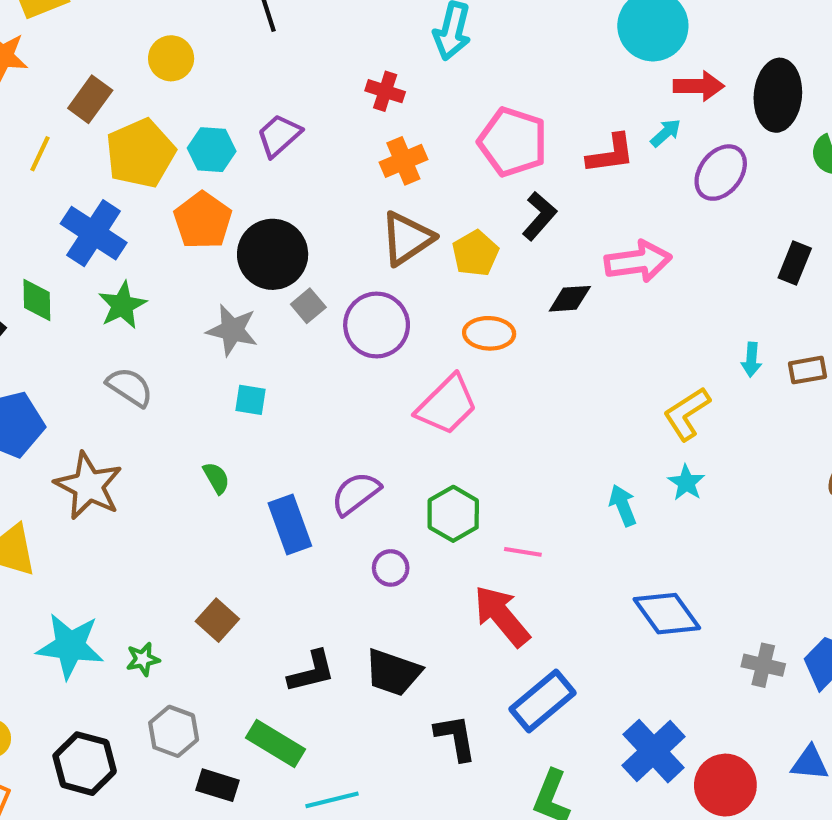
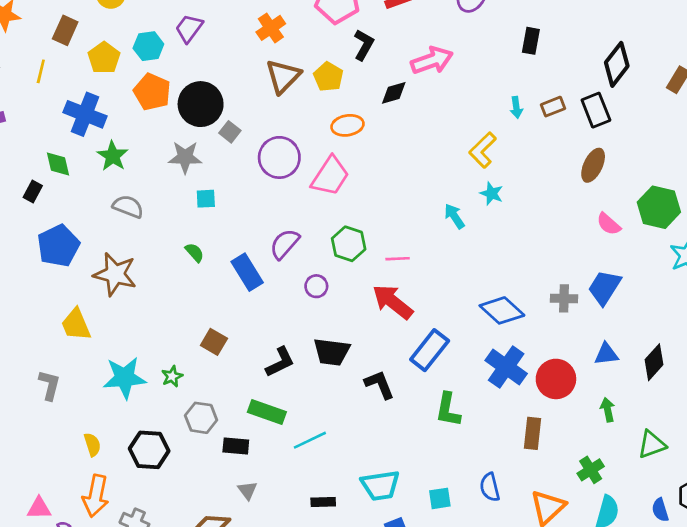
yellow pentagon: (140, 153) -> (104, 58), size x0.7
purple circle: (377, 325) -> (279, 157), moved
blue diamond: (667, 614) -> (502, 310), moved

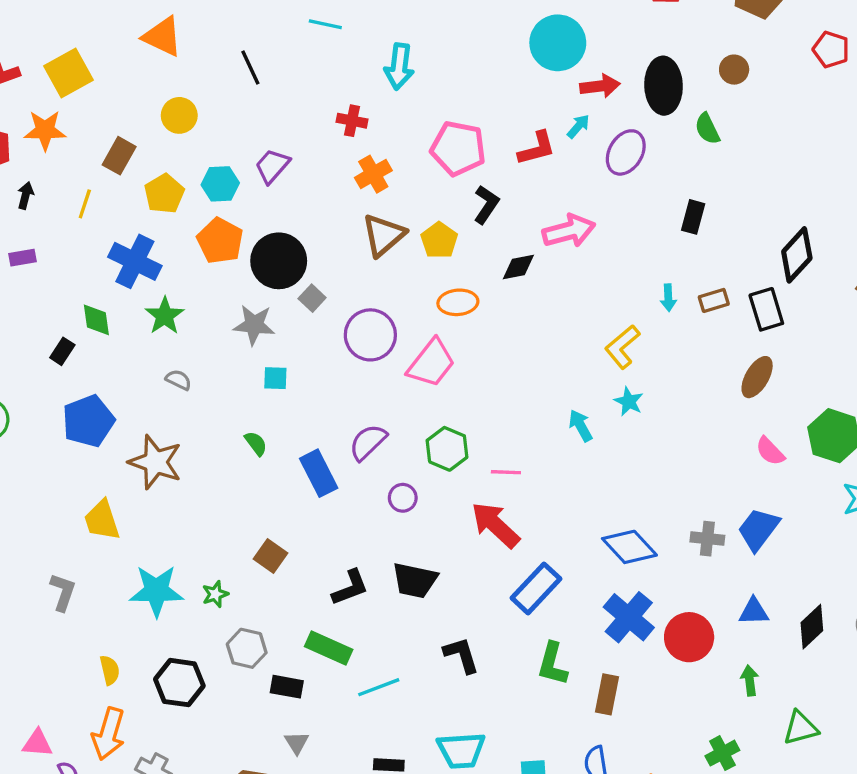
gray semicircle: (128, 207) -> (178, 380), size x0.7
black L-shape: (380, 385) -> (461, 655), moved
brown rectangle: (533, 433) -> (607, 694), moved

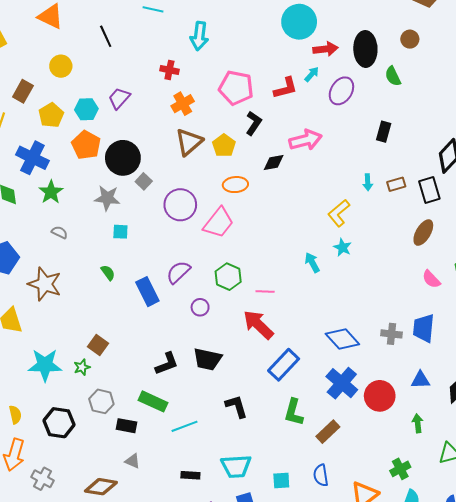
blue trapezoid: (758, 529) -> (424, 328), turned -32
brown square: (271, 556) -> (98, 345), moved
brown rectangle: (607, 694) -> (328, 432), turned 35
gray triangle: (297, 743) -> (133, 461), turned -35

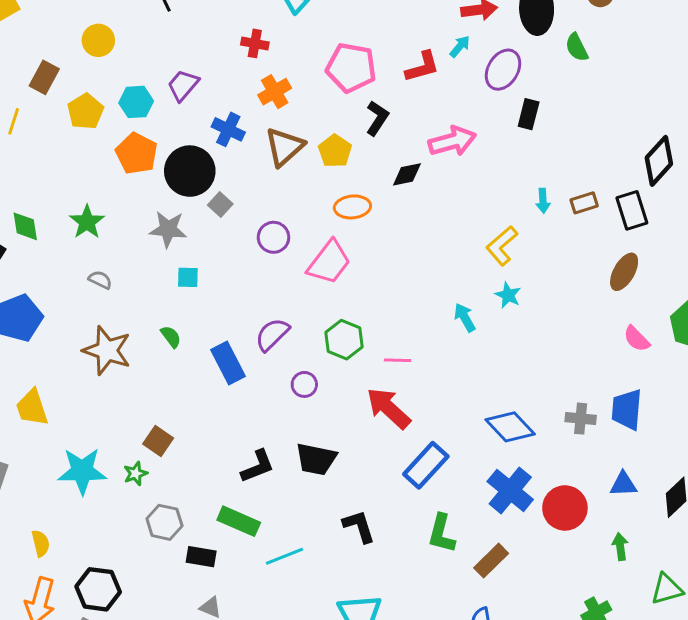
black rectangle: (384, 132) -> (529, 114), moved
blue cross: (32, 158) -> (228, 129), moved, size x0.7
purple circle: (180, 205) -> (273, 237), size x0.7
brown star: (45, 284) -> (107, 350), moved
black hexagon: (59, 423) -> (98, 589), moved

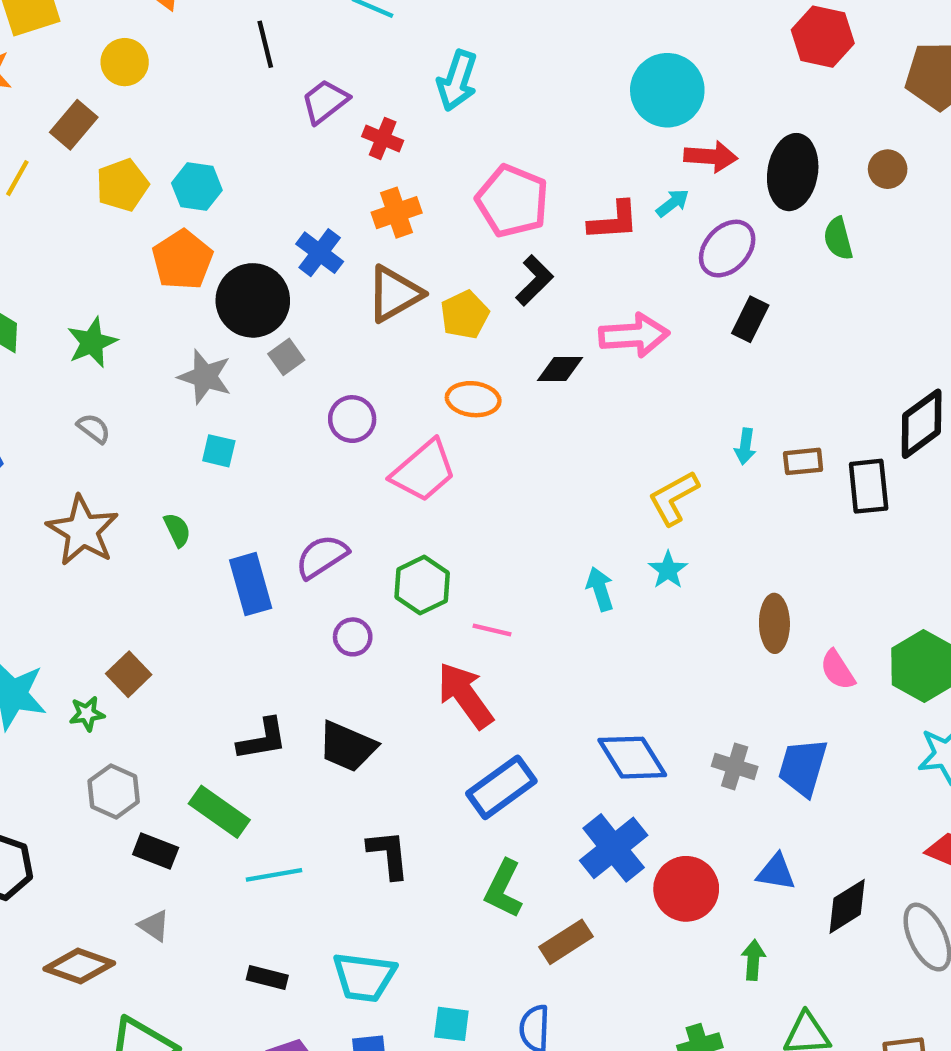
yellow circle: (98, 40) -> (125, 62), moved
purple trapezoid: (183, 85) -> (325, 101), moved
brown ellipse: (624, 272) -> (774, 623), moved, turned -42

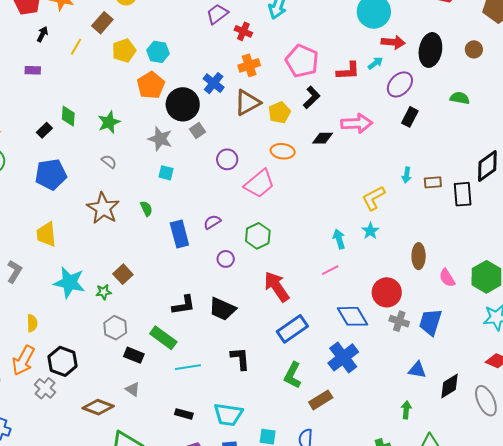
green semicircle: (838, 239) -> (460, 98), moved, turned 114
purple semicircle: (322, 557) -> (212, 222), size x0.7
pink line: (492, 630) -> (330, 270), moved, turned -42
red circle: (686, 889) -> (387, 292), moved

